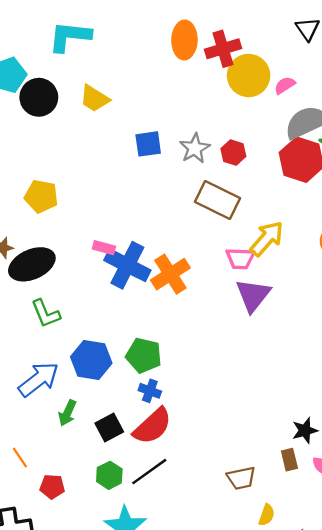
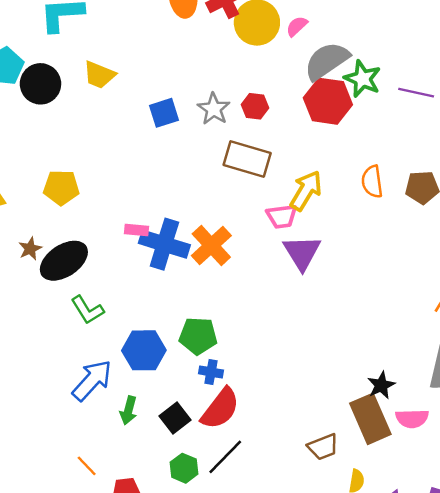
brown rectangle: (289, 460) -> (370, 419), size x2.0

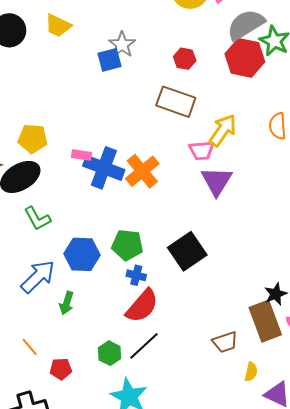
gray star: (214, 109) -> (122, 45), moved
yellow pentagon: (61, 187) -> (33, 139), moved
black square: (175, 418) -> (187, 251), moved, size x1.5

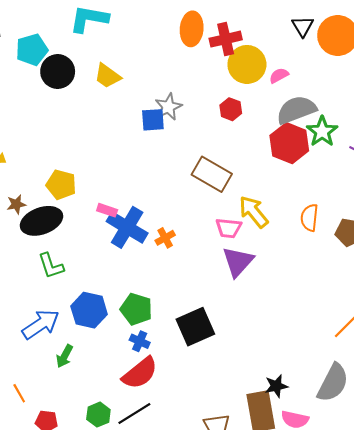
red hexagon: (185, 59) -> (231, 109), moved
yellow arrow: (223, 130) -> (254, 212), turned -84
orange cross: (142, 171) -> (165, 238), size x0.6

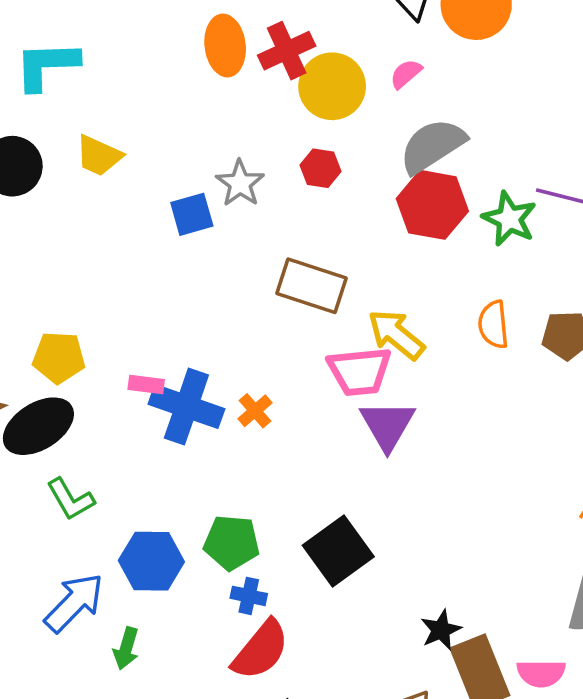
pink semicircle: (279, 75) -> (406, 74), moved
gray star: (168, 107) -> (240, 183), moved
green star: (322, 132) -> (509, 219), moved
pink trapezoid: (229, 228) -> (359, 371), size x1.4
black star: (276, 386) -> (441, 630), moved

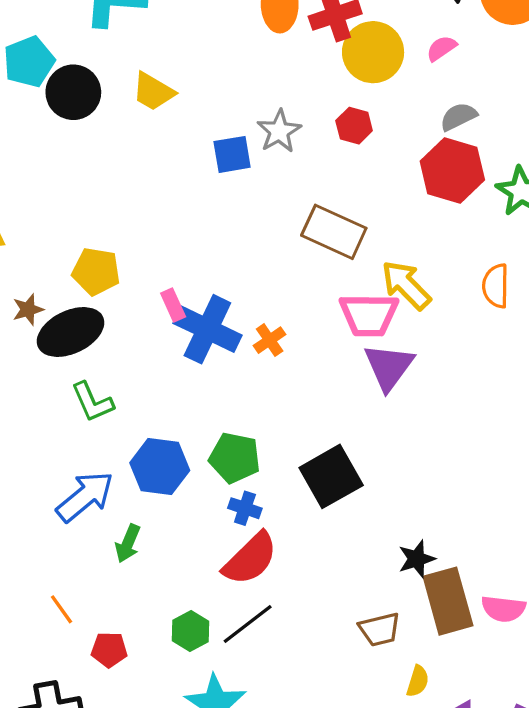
gray semicircle: (432, 146) -> (458, 117), size x0.6
pink rectangle: (146, 385) -> (173, 305), turned 52

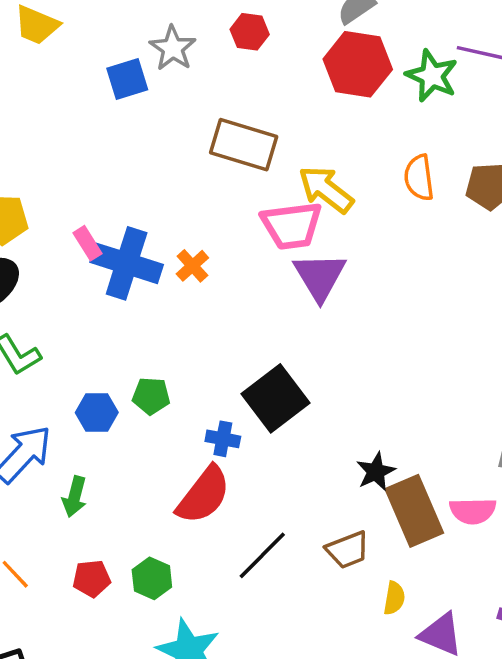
green pentagon: (235, 458) -> (151, 396), moved, size x0.7
blue hexagon: (160, 467) -> (97, 412), size x0.7
blue cross: (245, 508) -> (223, 439), moved
black line: (248, 624) -> (262, 555), moved
red pentagon: (109, 650) -> (92, 579), moved

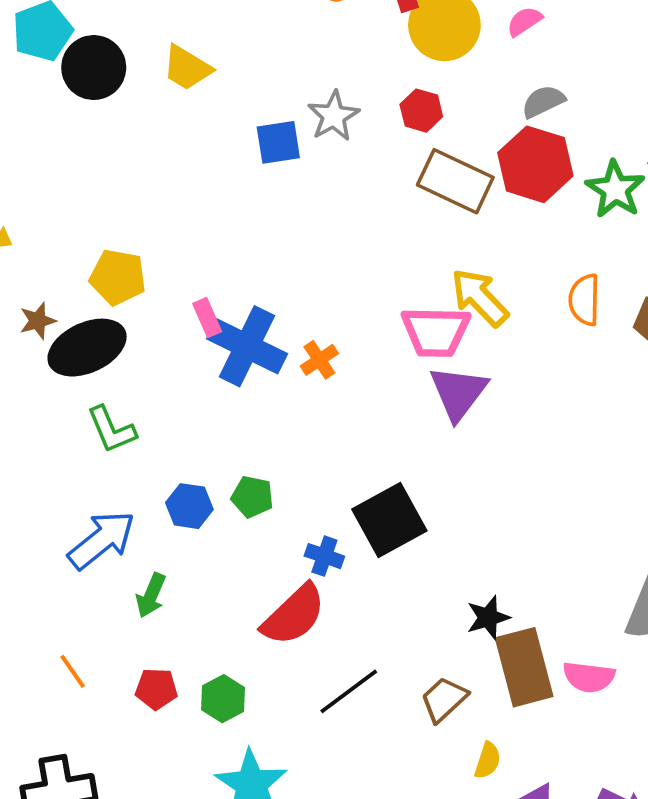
brown rectangle: (244, 145) -> (455, 181), moved
brown trapezoid: (348, 550) -> (444, 699), turned 150

